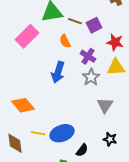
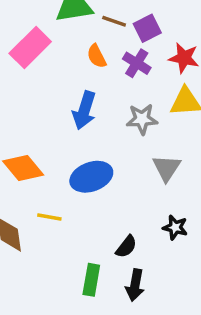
purple cross: (88, 56) -> (137, 63), moved
gray star: (91, 77) -> (142, 119), turned 30
blue ellipse: (62, 133) -> (91, 177), moved

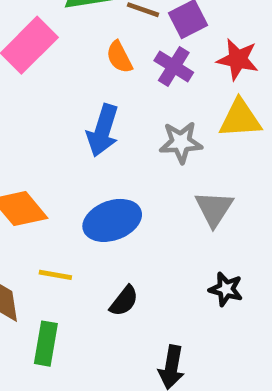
black semicircle: (126, 247) -> (124, 301), moved
green rectangle: (91, 280) -> (46, 344), moved

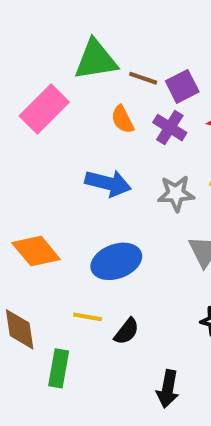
blue arrow: (103, 130) -> (108, 183), turned -93
yellow line: (55, 275) -> (87, 317), moved

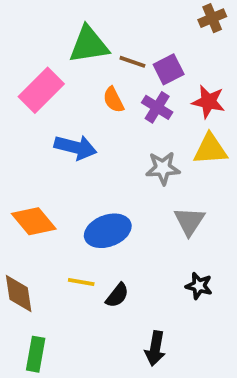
blue arrow: (108, 183) -> (75, 147), moved
green rectangle: (59, 368) -> (36, 354), moved

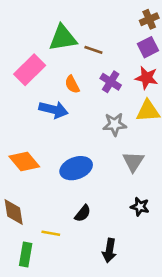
purple square: (169, 69) -> (148, 47), moved
orange semicircle: (113, 100) -> (72, 84), moved
yellow line: (81, 282) -> (51, 233), moved

